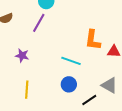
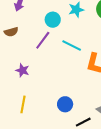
cyan line: (71, 61) -> (72, 45), moved

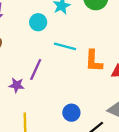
purple line: (43, 40) -> (36, 69), moved

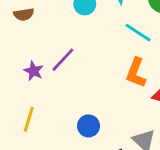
cyan line: (65, 46) -> (138, 33), moved

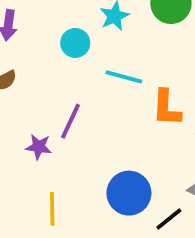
cyan line: (138, 33) -> (124, 77), moved
blue circle: (88, 126) -> (129, 193), size x1.5

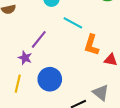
purple star: (39, 147) -> (25, 58), moved
blue circle: (129, 193) -> (50, 79), moved

